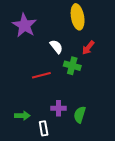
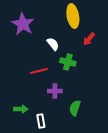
red arrow: (88, 48) -> (89, 39), moved
purple cross: (58, 108) -> (55, 91), moved

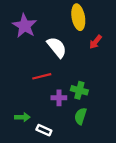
white semicircle: (53, 44) -> (57, 47), size x1.5
green cross: (68, 62) -> (79, 90), moved
white rectangle: (41, 121) -> (44, 130), turned -56

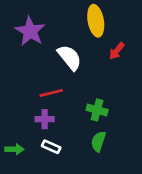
purple cross: (59, 98) -> (45, 119), moved
green arrow: (22, 117) -> (14, 149), moved
white rectangle: (44, 130) -> (51, 147), moved

